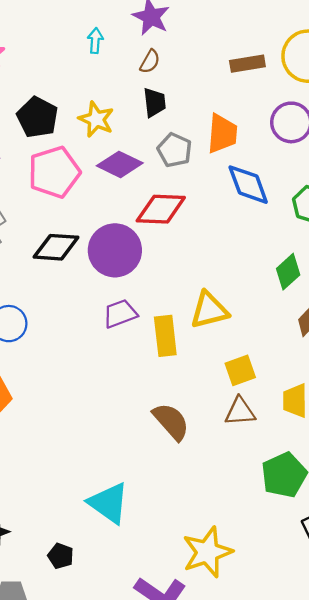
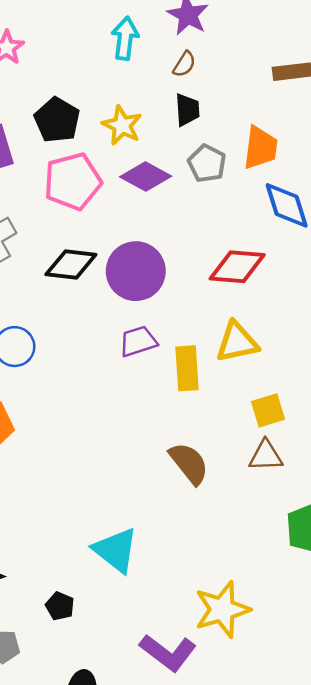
cyan arrow: (95, 41) -> (125, 38), size x1.5
red diamond: (161, 209) -> (237, 267), moved

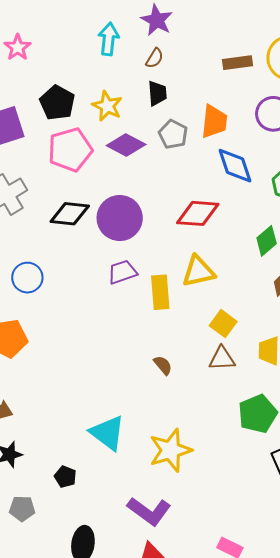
yellow square: (268, 410) -> (223, 324), turned -36
brown semicircle: (189, 463) -> (163, 365), size x0.6
yellow star: (222, 609) -> (170, 450), moved

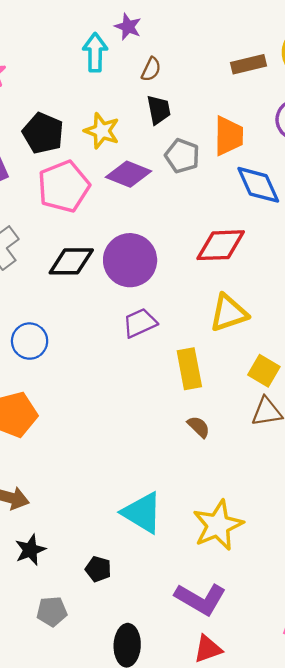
purple star: (157, 20) -> (128, 27), moved, size x0.7
yellow rectangle: (160, 292) -> (189, 369), moved

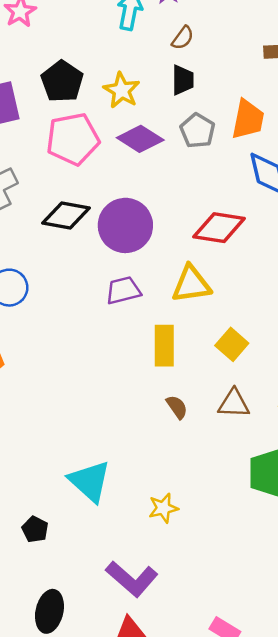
yellow triangle: (229, 313) -> (191, 284), moved
yellow square: (264, 371) -> (232, 344), moved
brown semicircle: (199, 427) -> (177, 407), moved
yellow star: (218, 525) -> (163, 508), size x0.6

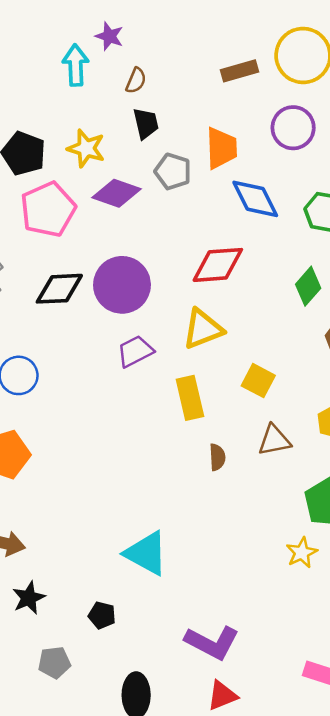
brown semicircle: (177, 407) -> (217, 457), turned 45
yellow star: (163, 508) -> (302, 553), moved

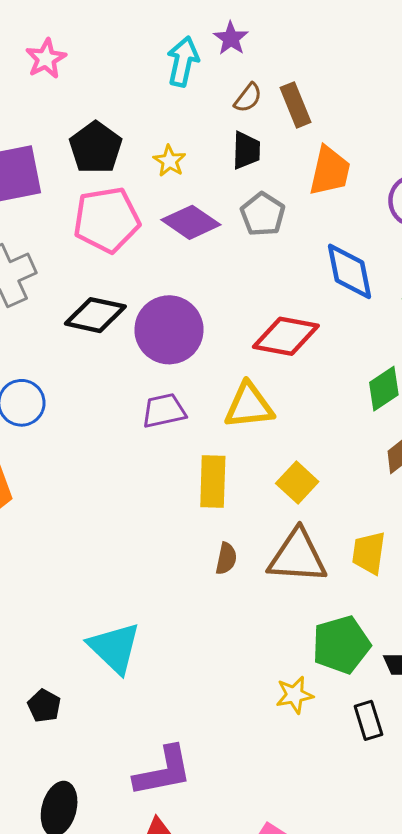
brown rectangle: (239, 71) -> (295, 105), moved, turned 69
yellow star: (86, 148) -> (170, 161), size x0.7
orange trapezoid: (221, 148) -> (330, 171), moved
brown triangle: (274, 440) -> (297, 556), size x1.5
purple L-shape: (212, 643) -> (163, 771), turned -54

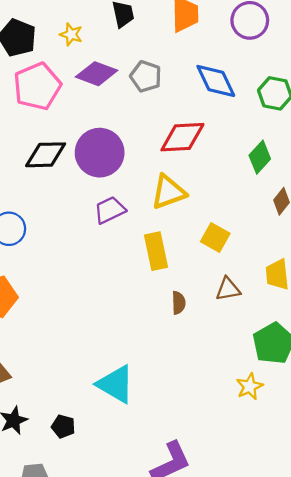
gray pentagon: (263, 214) -> (146, 76), moved
brown triangle: (297, 556) -> (228, 289), size x0.6
black pentagon: (44, 706) -> (63, 426), moved

